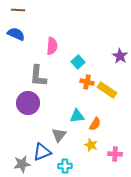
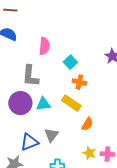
yellow rectangle: (107, 90) -> (71, 103), moved
cyan triangle: (77, 116) -> (43, 104), moved
yellow star: (91, 145) -> (89, 153), moved
blue triangle: (42, 152) -> (29, 142), moved

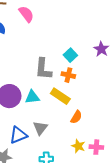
pink semicircle: (44, 46) -> (26, 14), moved, turned -42
cyan square: (70, 62) -> (70, 55), moved
gray L-shape: (30, 76) -> (43, 69), moved

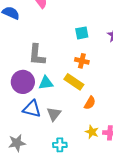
cyan square: (70, 55) -> (82, 33), moved, turned 32
gray L-shape: (43, 69) -> (37, 55), moved
blue triangle: (18, 135) -> (32, 109), moved, turned 36

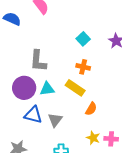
cyan square: (82, 33) -> (83, 39), turned -32

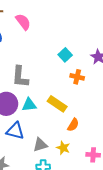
orange cross: (83, 67) -> (77, 77), moved
gray triangle: (55, 120) -> (40, 145), moved, turned 35
yellow star: (93, 138) -> (63, 148), moved

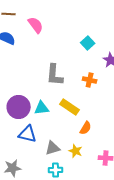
cyan square: (65, 55) -> (88, 43), moved
gray L-shape: (20, 77) -> (55, 75), moved

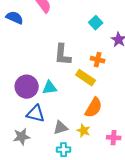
yellow rectangle: (70, 107) -> (86, 78), moved
orange semicircle: (86, 128) -> (94, 108), size x1.5
gray star: (13, 168) -> (22, 137), moved

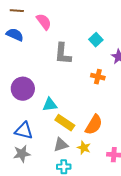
gray L-shape: (63, 55) -> (63, 54), moved
yellow rectangle: (86, 78) -> (65, 123), moved
purple circle: (27, 87) -> (23, 89), moved
blue triangle: (36, 114) -> (24, 131), moved

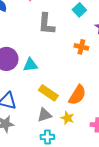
cyan triangle: (50, 105) -> (30, 65), moved

